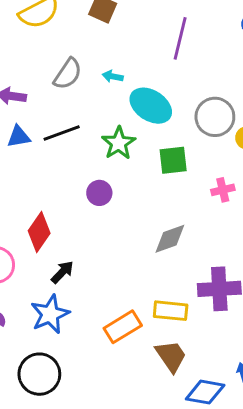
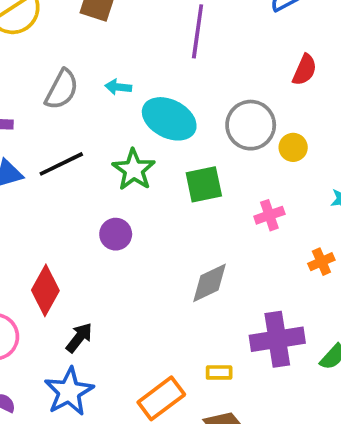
yellow rectangle: (171, 311) -> (219, 372), size x0.6

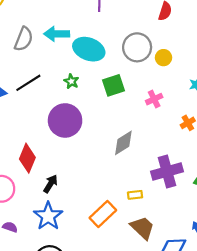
cyan arrow: (118, 87) -> (57, 34), size x1.6
green star: (134, 170) -> (71, 81), size x0.6
purple circle: (116, 234) -> (65, 120), size x1.8

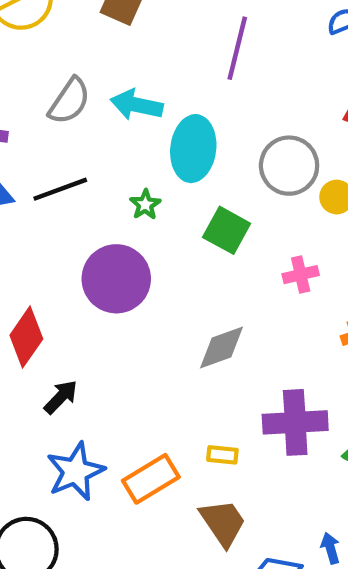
cyan ellipse: (89, 49) -> (193, 149), turned 64
green square: (114, 85) -> (227, 230), turned 35
blue star: (48, 216) -> (75, 471), moved

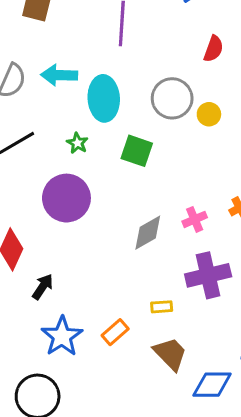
pink cross: (301, 275) -> (195, 219), moved
orange rectangle: (151, 479) -> (115, 332), size x0.7

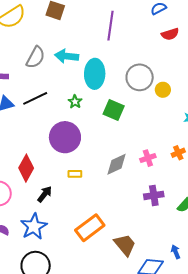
red semicircle: (214, 49) -> (170, 34), moved, turned 48
purple cross: (208, 275) -> (154, 195), size x0.7
yellow rectangle: (162, 307) -> (75, 174), moved
orange rectangle: (115, 332) -> (90, 228), size x1.6
blue star: (62, 336) -> (34, 227), moved

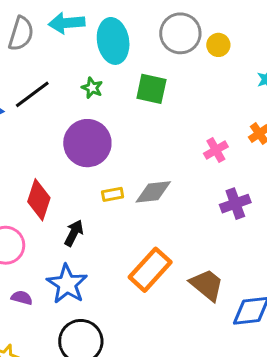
gray diamond: (117, 164) -> (153, 192), moved, turned 30

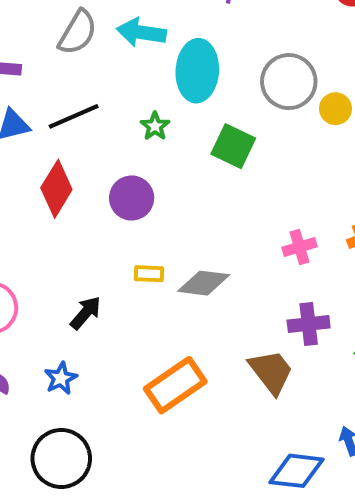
purple circle: (87, 143) -> (132, 198), size x0.7
red diamond: (39, 200) -> (56, 189), moved
blue star: (67, 284) -> (61, 378), size x0.6
brown trapezoid: (207, 285) -> (271, 372), moved

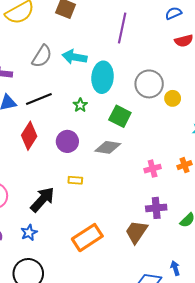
gray diamond: (204, 283) -> (108, 147), moved
black arrow: (86, 313) -> (42, 199), size x1.5
brown trapezoid: (271, 372) -> (136, 232), turned -110

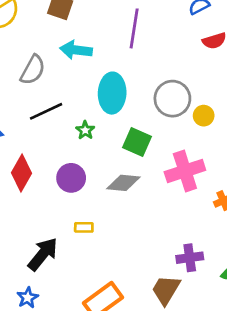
cyan arrow: (74, 57) -> (76, 50), moved
black line: (39, 99) -> (46, 111), moved
pink cross: (153, 169) -> (185, 171), moved, size x1.8

